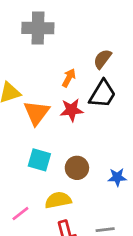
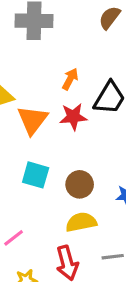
brown semicircle: (102, 59) -> (109, 18), moved
yellow semicircle: (58, 200) -> (81, 222), moved

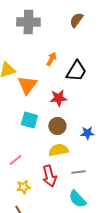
red star: (73, 117) -> (58, 98), moved

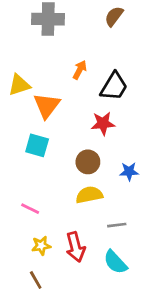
red star: (58, 98) -> (103, 123), moved
cyan square: (29, 120) -> (37, 145), moved
pink line: (15, 160) -> (30, 209), turned 64
red arrow: (49, 176) -> (76, 247), moved

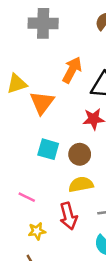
orange arrow: (80, 70) -> (72, 70), size x1.5
cyan square: (37, 145) -> (48, 149), moved
red arrow: (76, 247) -> (68, 216), moved

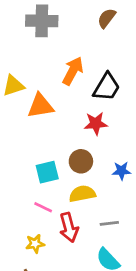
orange triangle: (42, 103) -> (40, 106), turned 44
cyan square: (48, 149) -> (47, 172), moved, turned -30
pink line: (27, 197) -> (43, 207), moved

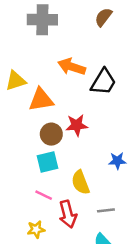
orange arrow: (73, 71) -> (72, 67), turned -100
red star: (96, 123) -> (77, 125), moved
brown circle: (81, 161) -> (51, 134), moved
yellow semicircle: (82, 194) -> (81, 182), turned -100

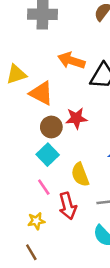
orange triangle: (41, 100) -> (41, 93), turned 36
cyan square: (47, 162) -> (48, 155), turned -30
pink line: (44, 195) -> (44, 187), turned 30

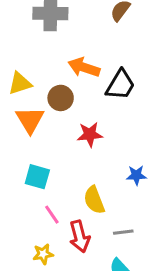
orange triangle: (41, 93) -> (30, 120), moved, turned 32
brown circle: (51, 127) -> (61, 98), moved
cyan square: (48, 155) -> (37, 177), moved, turned -30

